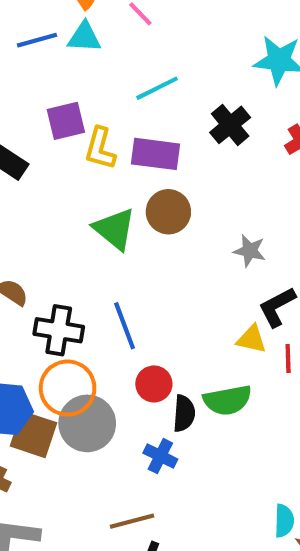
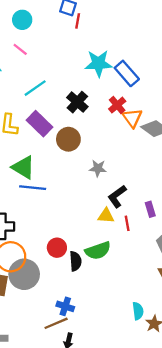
purple rectangle: (155, 154) -> (39, 124), turned 45
brown circle: (168, 212) -> (68, 139), moved
blue line: (125, 326) -> (33, 188), moved, turned -55
blue cross: (160, 456) -> (65, 306), moved

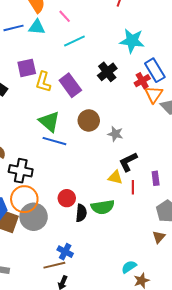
blue rectangle: (127, 73) -> (155, 70), moved
cyan line: (35, 88) -> (74, 41), moved
brown circle: (68, 139) -> (89, 120), moved
cyan semicircle: (138, 311) -> (129, 267), turned -126

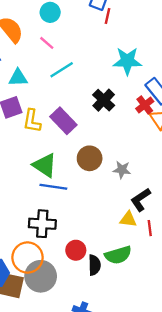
cyan triangle: (37, 27) -> (18, 78), moved
black cross: (21, 171) -> (42, 224), moved

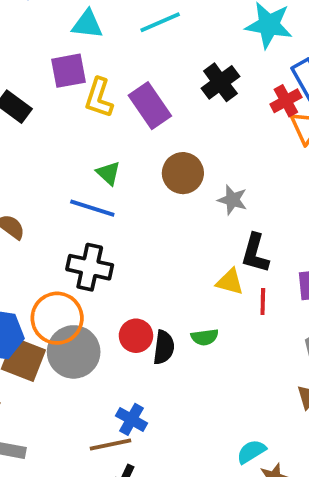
green triangle: (45, 165) -> (108, 173), size x0.6
blue line: (53, 187) -> (92, 208), moved
black L-shape: (141, 200) -> (255, 253), turned -50
red circle: (76, 250) -> (136, 336), moved
green semicircle: (118, 255) -> (205, 337), size x0.6

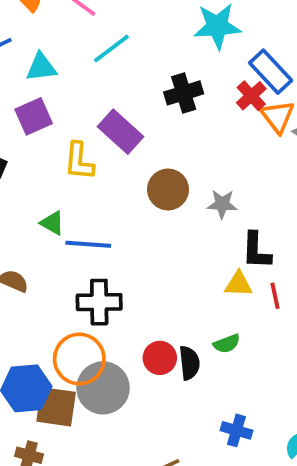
black cross: (220, 82) -> (184, 93), turned 33
yellow L-shape: (99, 98) -> (79, 161), moved
green triangle: (108, 173) -> (52, 223), moved
blue cross: (131, 419) -> (236, 430), moved

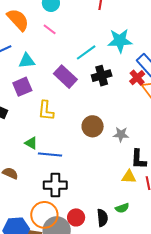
cyan line: (111, 49) -> (86, 52), moved
purple rectangle: (121, 132) -> (65, 77), moved
red circle: (160, 358) -> (76, 217), moved

